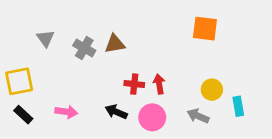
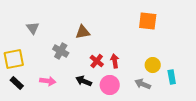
gray cross: (84, 48) -> (61, 51), moved
red cross: (134, 84) -> (97, 61), turned 32

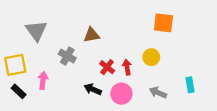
gray triangle: (33, 28) -> (36, 31), size x1.5
yellow circle: (153, 65) -> (151, 57), moved
pink arrow: (48, 81) -> (43, 80), moved, turned -91

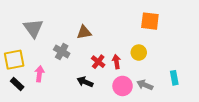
pink circle: (121, 94) -> (123, 86), moved

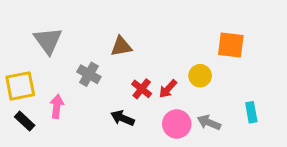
orange square: (150, 21) -> (231, 45), moved
red arrow: (116, 62) -> (168, 89), turned -128

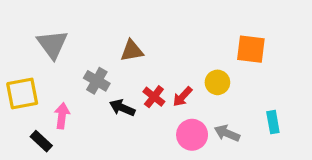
black arrow: (123, 118) -> (122, 108), moved
black rectangle: (25, 121) -> (41, 141), moved

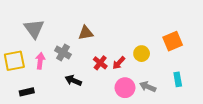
orange square: (251, 49) -> (173, 41), moved, turned -30
black arrow: (122, 108) -> (73, 80), moved
pink arrow: (62, 116) -> (40, 61), moved
black rectangle: (41, 141) -> (27, 92), turned -56

